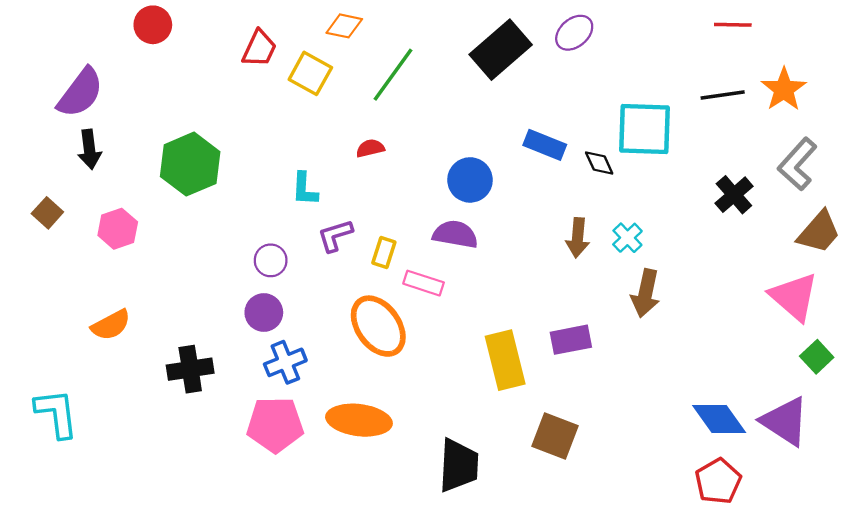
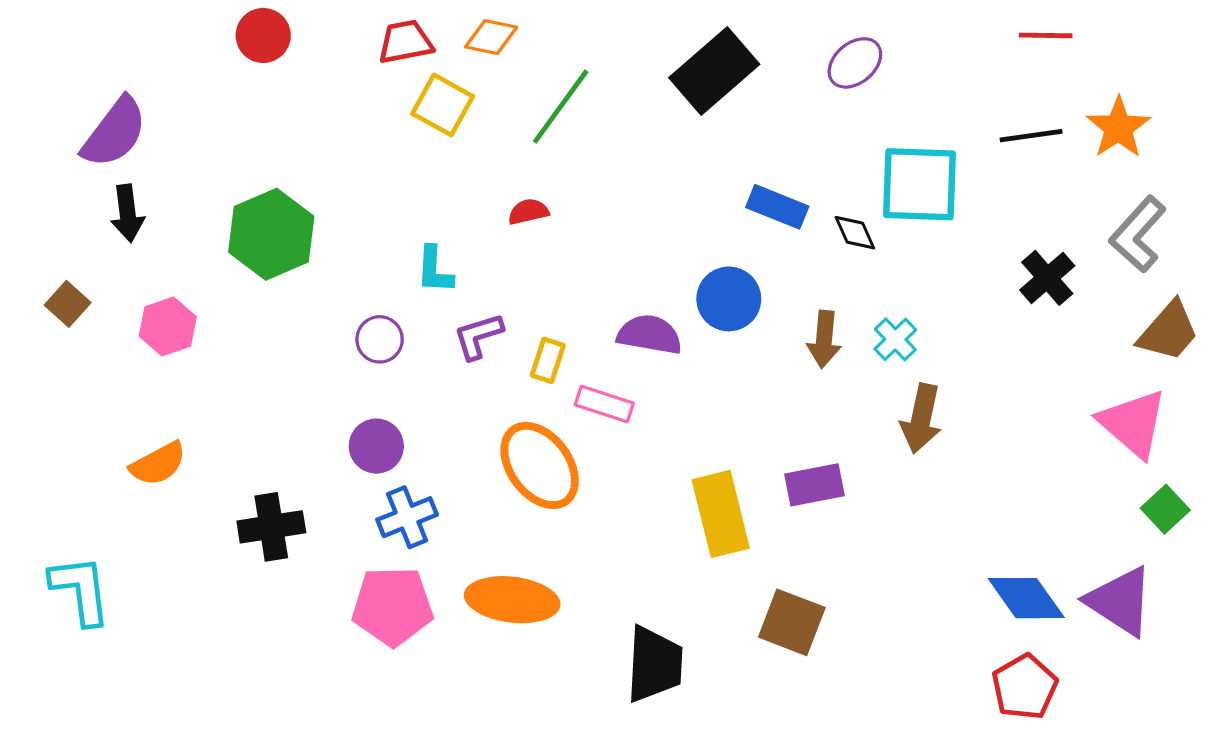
red circle: (153, 25) -> (263, 35), moved
purple ellipse: (574, 33) -> (855, 63), moved
red trapezoid: (259, 49) -> (405, 42), moved, turned -126
blue circle: (470, 180) -> (729, 299), moved
purple circle: (271, 260) -> (380, 339), moved

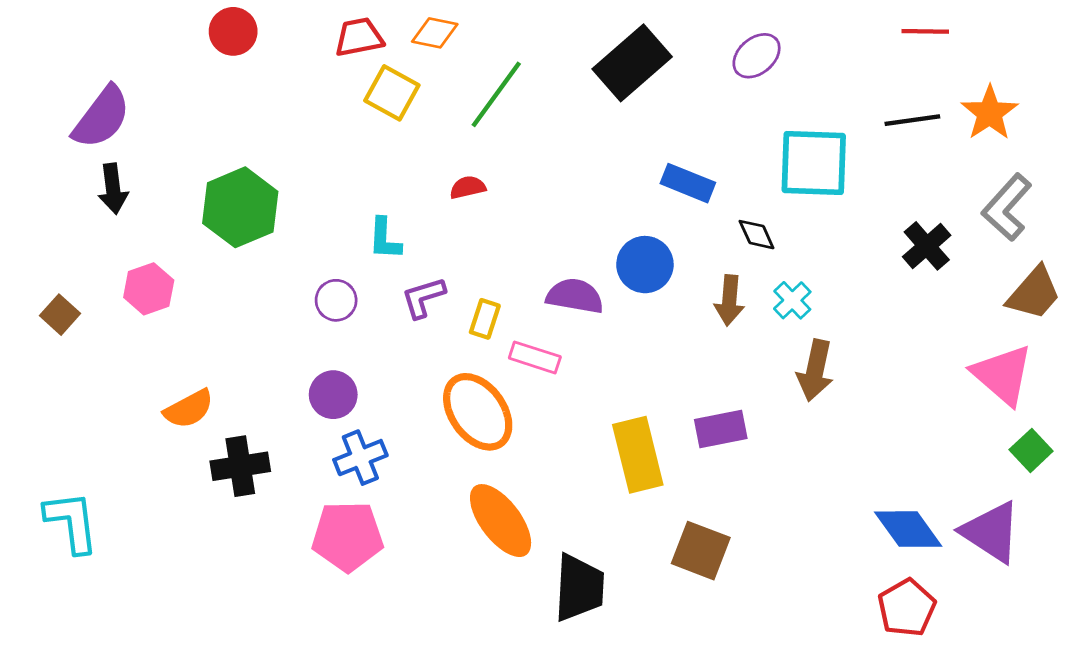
black diamond: (855, 233) -> (757, 235), moved
brown square: (68, 304) -> (60, 315), moved
orange semicircle: (158, 464) -> (189, 409), moved
orange ellipse: (512, 600) -> (501, 521), moved, turned 46

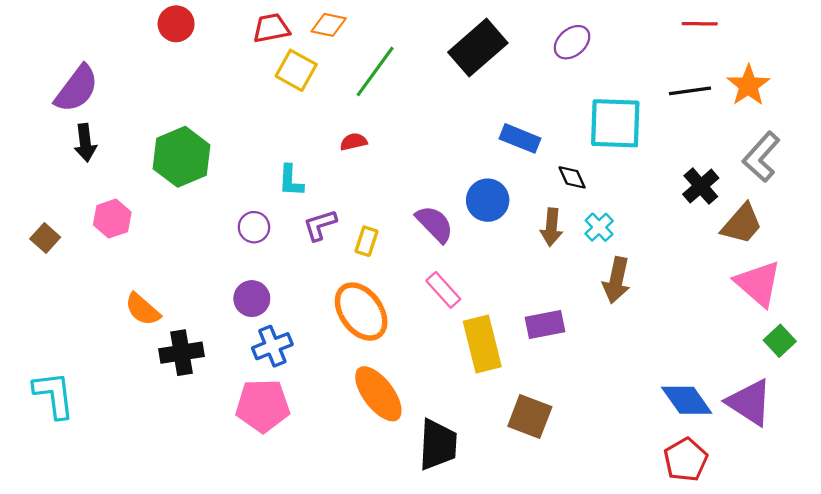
brown trapezoid: (1034, 293) -> (742, 224), moved
purple semicircle: (575, 296) -> (435, 224), turned 36
pink rectangle: (535, 357) -> (443, 290), moved, turned 30
orange semicircle: (189, 409) -> (143, 309), turned 69

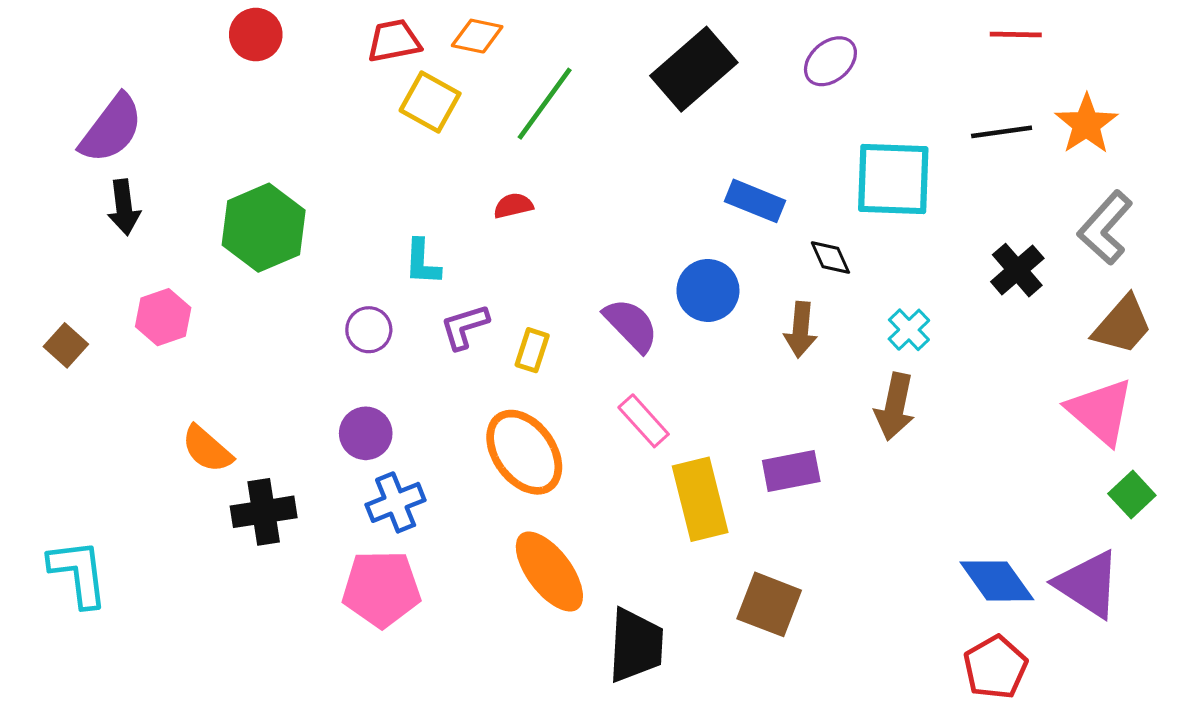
brown trapezoid: (742, 224) -> (1122, 325), moved
cyan cross: (599, 227) -> (909, 330), moved

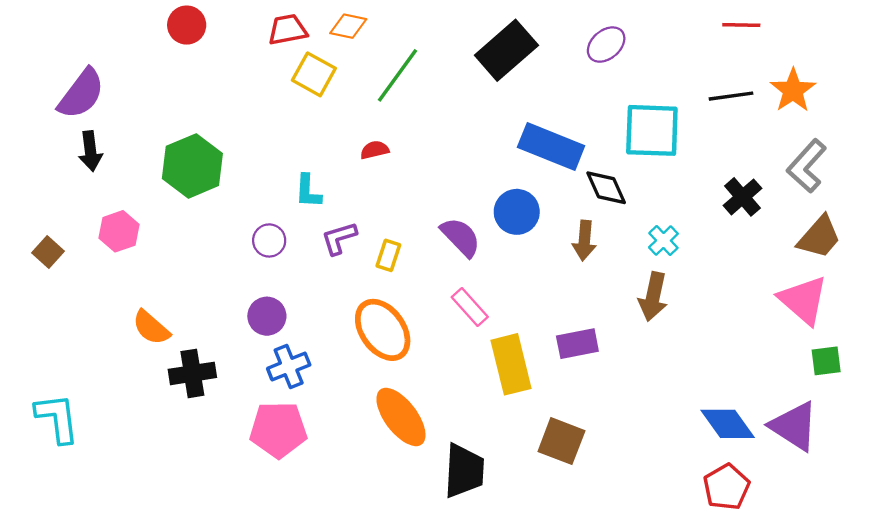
blue rectangle: (755, 201) -> (551, 147), size x1.5
black diamond: (830, 257) -> (606, 188), size x1.4
green square: (1132, 495) -> (826, 361), turned 36

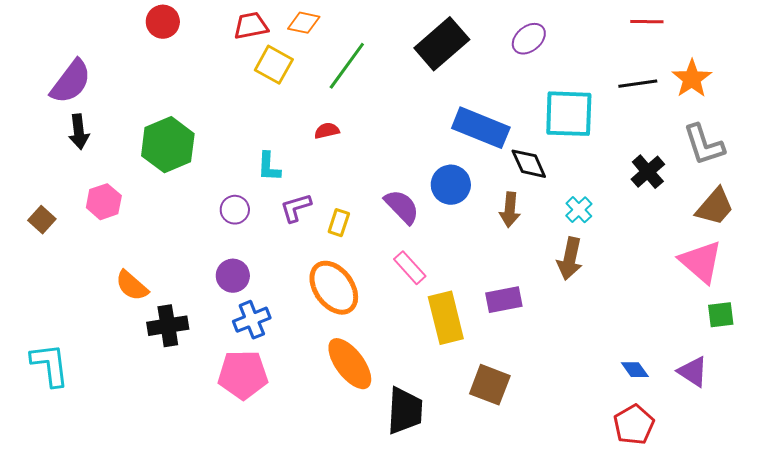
gray L-shape: (807, 166) -> (704, 145), turned -60
blue diamond: (728, 424) -> (635, 370), size x0.6
purple triangle: (794, 426) -> (693, 372), size x0.7

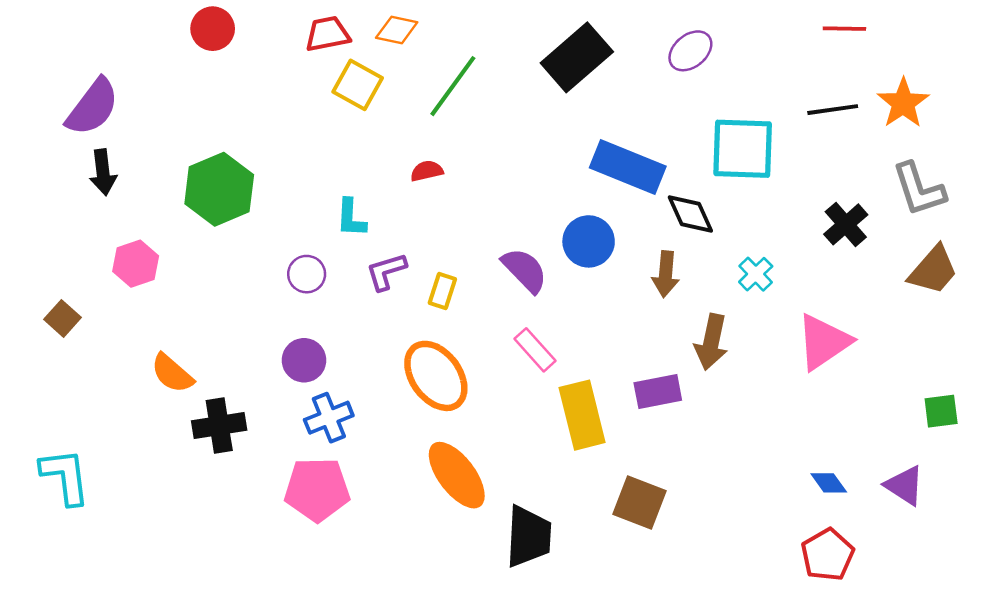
brown square: (42, 220) -> (63, 318), moved
brown arrow: (570, 259) -> (711, 342), moved
pink triangle: (701, 262) -> (824, 342), moved, turned 45

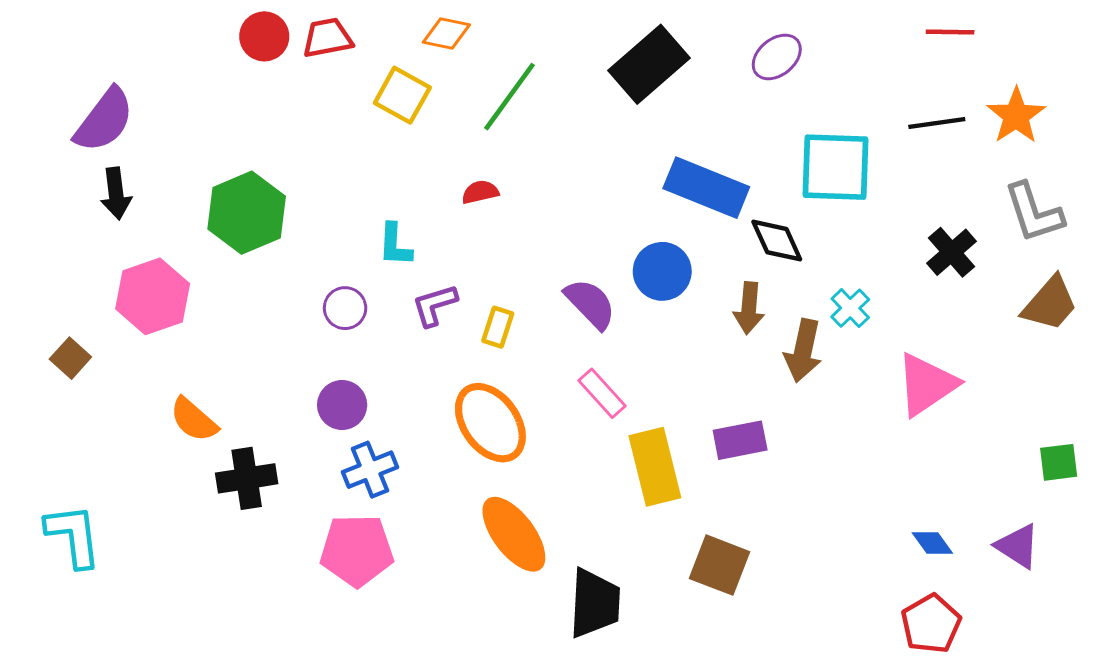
red circle: (213, 29) -> (264, 36), moved
red trapezoid: (328, 34) -> (327, 38), moved
pink hexagon: (136, 264) -> (153, 296), size x1.4
brown arrow: (711, 342) -> (803, 351), moved

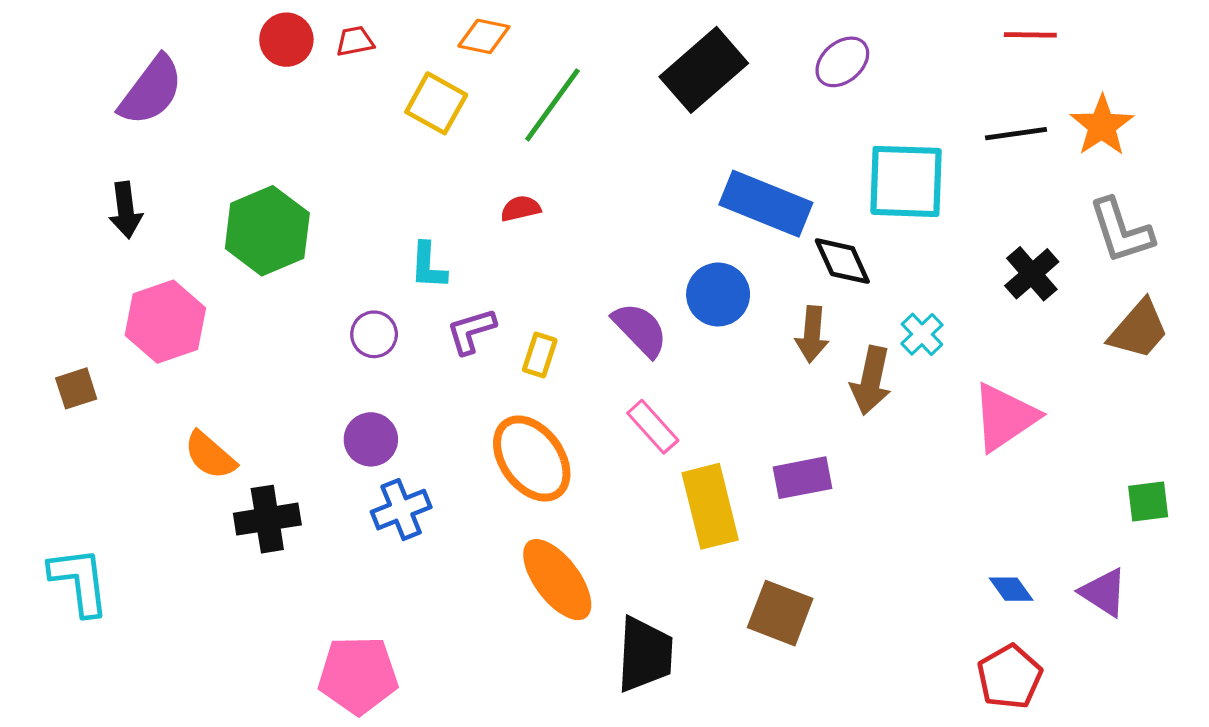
red trapezoid: (327, 38) -> (355, 41), size x0.7
purple semicircle: (104, 120) -> (151, 91), moved
brown square: (70, 358) -> (76, 388), turned 30
pink pentagon: (357, 550) -> (358, 675), moved

